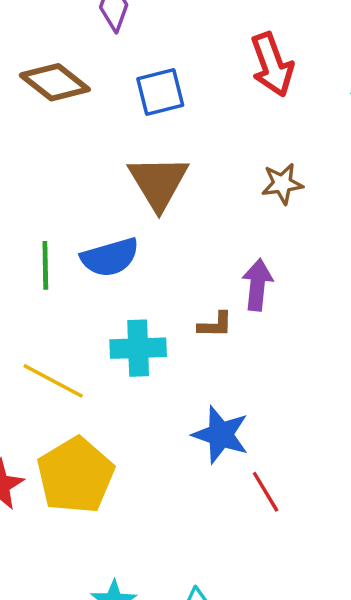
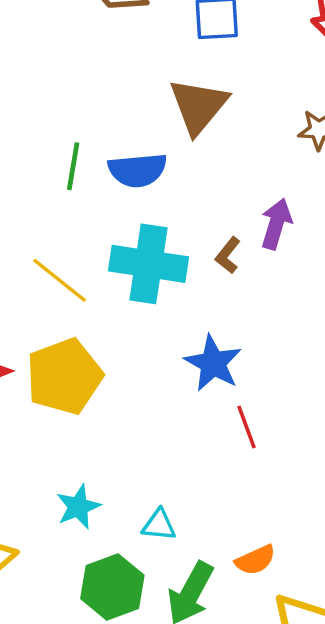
brown L-shape: (215, 325) -> (228, 255), turned 117
cyan cross: (138, 348) -> (148, 264), size x1.4

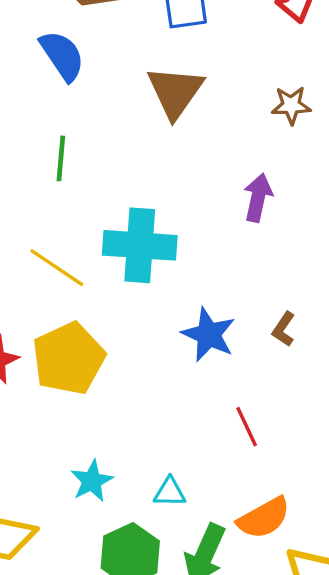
blue semicircle: (138, 170) -> (62, 56), moved, turned -114
brown L-shape: (228, 255) -> (284, 329), moved
red line: (246, 427) -> (247, 427), moved
orange semicircle: (255, 560) -> (264, 518), size x1.4

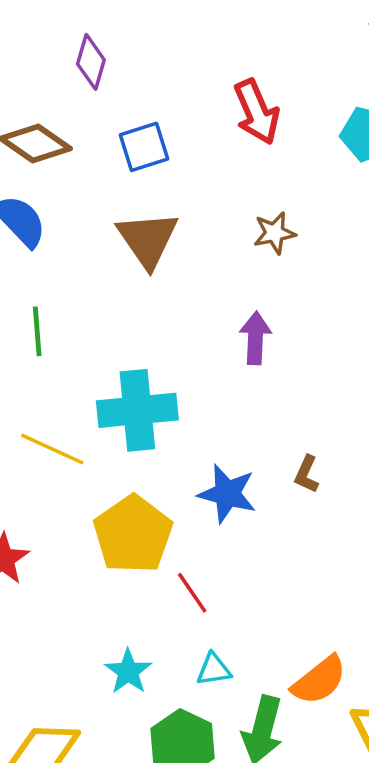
yellow pentagon: (69, 358) -> (133, 534), moved
red line: (247, 427) -> (192, 593), moved

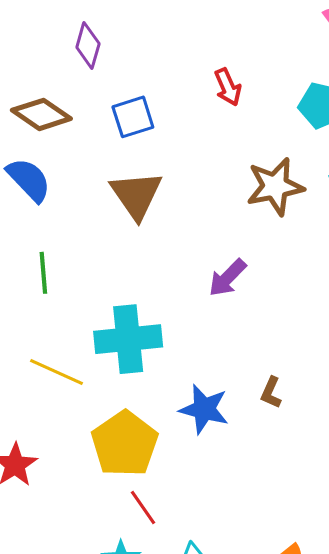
red arrow: (257, 112) -> (228, 87), size x0.7
brown star: (274, 233) -> (275, 187), moved, size x1.6
purple arrow: (255, 338) -> (227, 278), turned -138
red line: (192, 593) -> (143, 507), moved

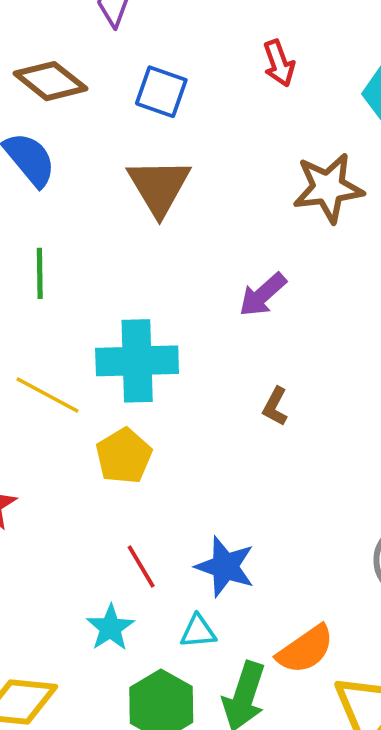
blue square: (133, 117) -> (161, 92), turned 33
brown L-shape: (271, 393) -> (275, 406), moved
blue star: (204, 409) -> (225, 567), moved
yellow pentagon: (125, 444) -> (124, 456), moved, size x0.7

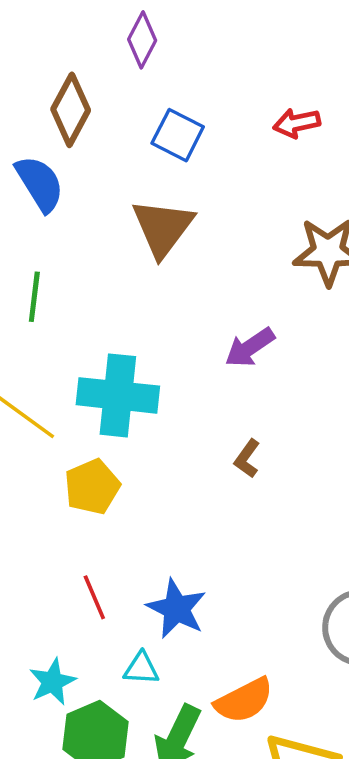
red arrow: (279, 63) -> (297, 123), turned 90
brown diamond: (50, 81) -> (71, 110), turned 72
cyan star: (110, 628) -> (52, 682), moved

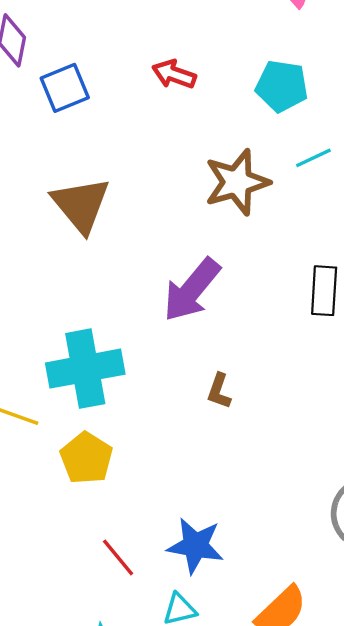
red arrow: (297, 123) -> (174, 74), turned 48
blue square: (178, 135) -> (65, 88), moved, turned -33
purple arrow: (250, 347) -> (192, 290), size x1.4

